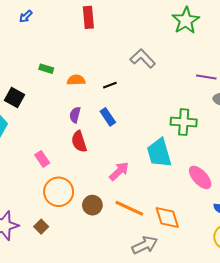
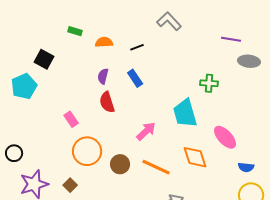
green cross: (184, 122) -> (209, 83), size x0.7
orange diamond: (167, 217) -> (195, 157), moved

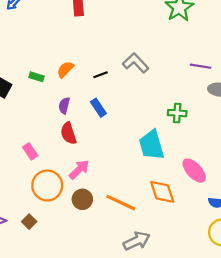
gray L-shape: (169, 21) -> (136, 63), moved
green rectangle: (75, 31) -> (37, 77), moved
orange semicircle: (104, 42) -> (65, 69), turned -42
pink arrow: (146, 131) -> (79, 170), moved

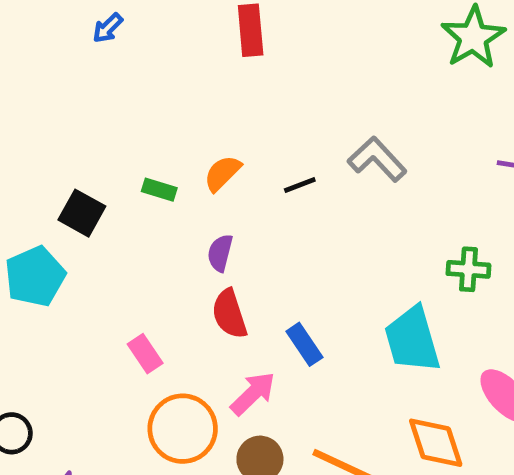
blue rectangle: (98, 108) -> (304, 344), moved

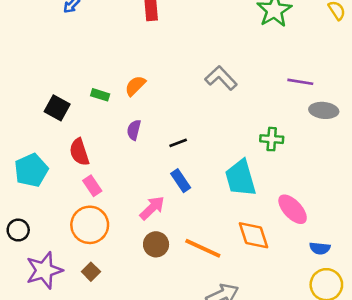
black line: (300, 185) -> (178, 143), moved
cyan pentagon: (35, 276) -> (31, 170), moved
red semicircle: (229, 314) -> (79, 152), moved
orange circle: (183, 429) -> (90, 225), moved

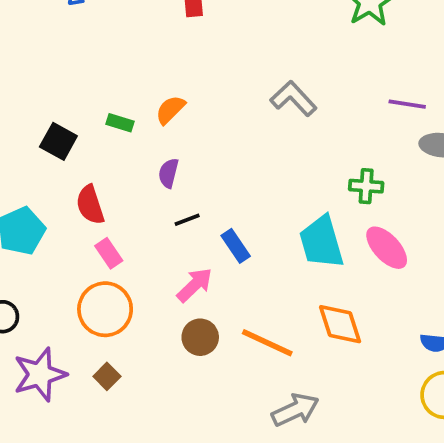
black line: (178, 143) -> (187, 220), moved
pink ellipse: (293, 209) -> (387, 248), moved

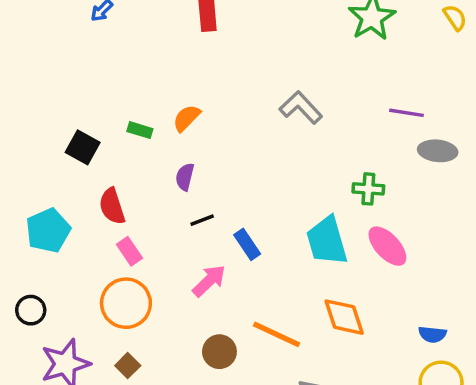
brown circle: (200, 337) -> (219, 352), moved

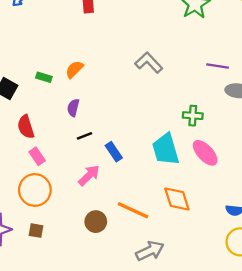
brown square: (128, 366) -> (36, 231), turned -35

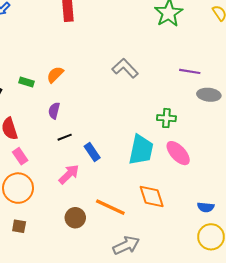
cyan trapezoid: (166, 149) -> (141, 150), turned -152

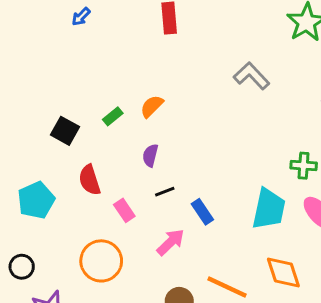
gray L-shape: (125, 68) -> (252, 76), moved
green rectangle: (26, 82) -> (113, 116), turned -56
pink rectangle: (20, 156) -> (124, 210), moved

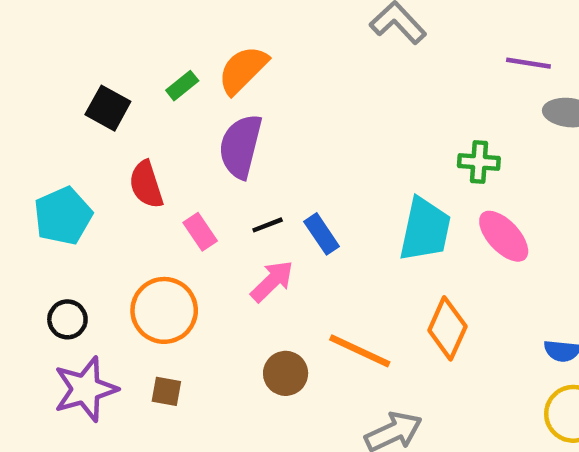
orange semicircle: (152, 106) -> (243, 70), size x1.4
purple semicircle: (150, 155) -> (241, 146), size x1.8
black line: (165, 192) -> (268, 225), moved
black circle: (22, 267) -> (67, 319), moved
orange diamond: (283, 273) -> (447, 328), turned 42

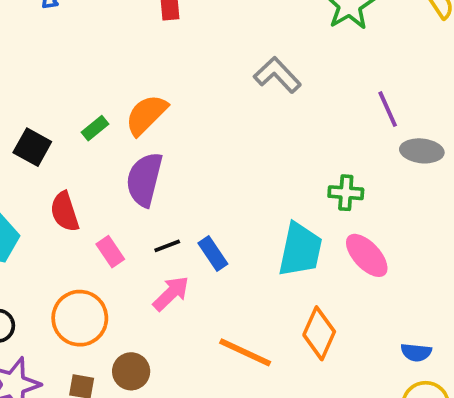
purple line: (528, 63) -> (388, 109), turned 57
brown circle: (286, 373) -> (131, 371), moved

